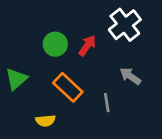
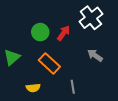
gray line: (107, 103) -> (73, 87), moved

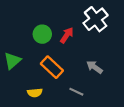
gray arrow: (95, 55) -> (95, 67), moved
gray line: (73, 87) -> (76, 92), turned -56

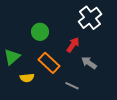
red arrow: (67, 35) -> (73, 45), moved
yellow semicircle: (35, 93) -> (27, 78), moved

